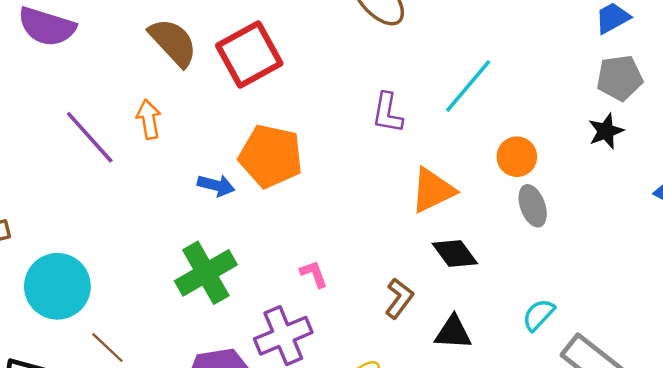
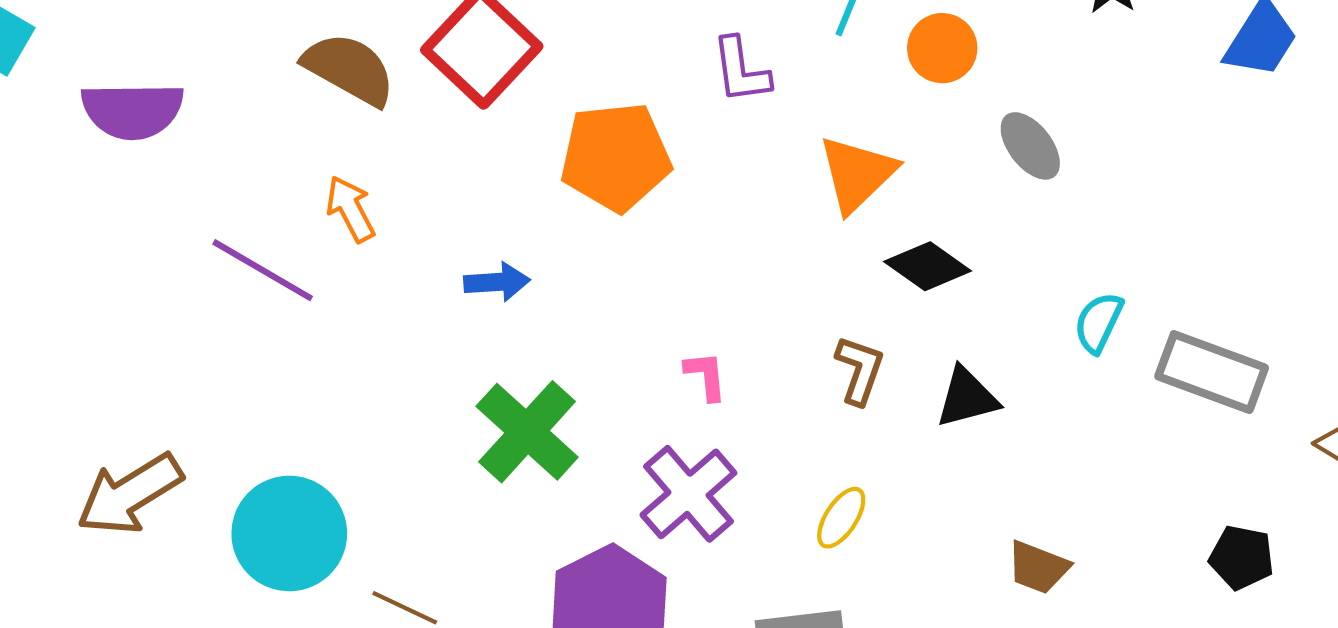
orange pentagon: (271, 156) -> (616, 157), moved
orange circle: (517, 157) -> (942, 48), moved
pink L-shape: (314, 274) -> (706, 376), turned 32

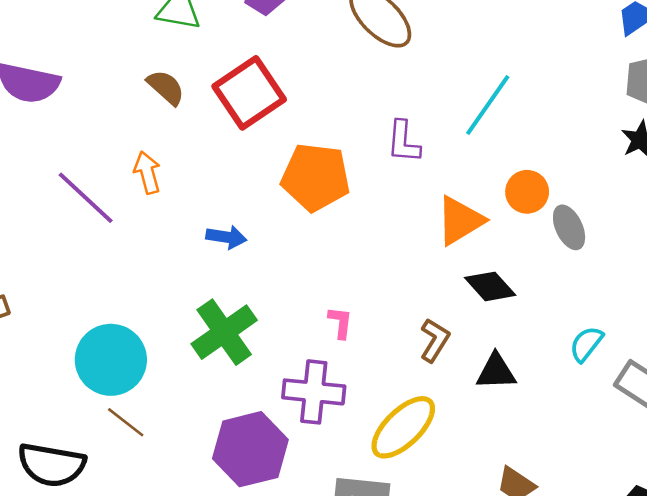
orange circle: (942, 48) -> (527, 192), moved
brown semicircle: (349, 69) -> (166, 87), size x0.7
purple cross: (688, 494) -> (314, 392), turned 34
yellow ellipse: (841, 518) -> (403, 427), size x1.8
cyan circle: (289, 533) -> (111, 360), moved

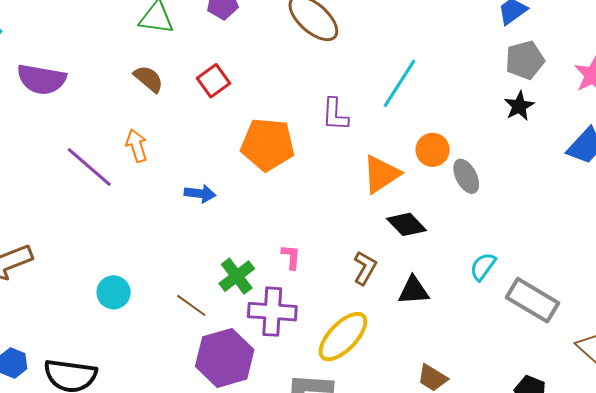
red square: (249, 93) -> (213, 81), size x0.6
green cross: (224, 332) -> (237, 276), moved, size x0.7
cyan circle: (111, 360) -> (114, 292), size x0.6
brown line: (126, 422) -> (191, 305), moved

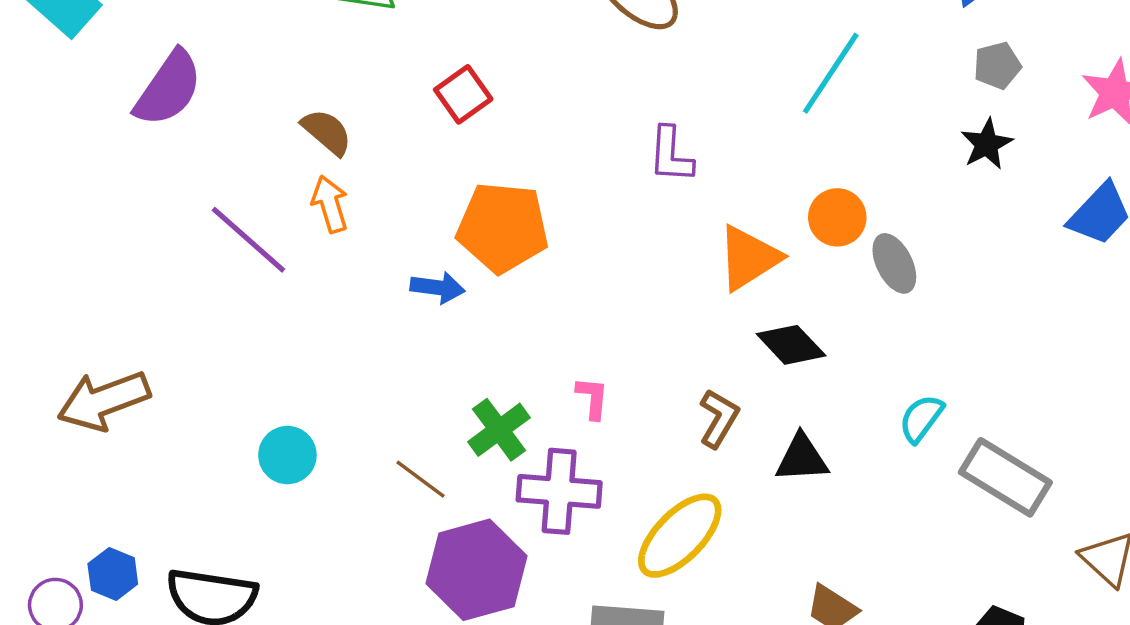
gray pentagon: (525, 60) -> (997, 66), size x0.7
purple semicircle: (42, 79) -> (168, 88), turned -66
brown semicircle: (149, 79) -> (327, 132), moved
cyan line: (399, 83) -> (831, 73), moved
orange pentagon: (268, 145) -> (503, 227), moved

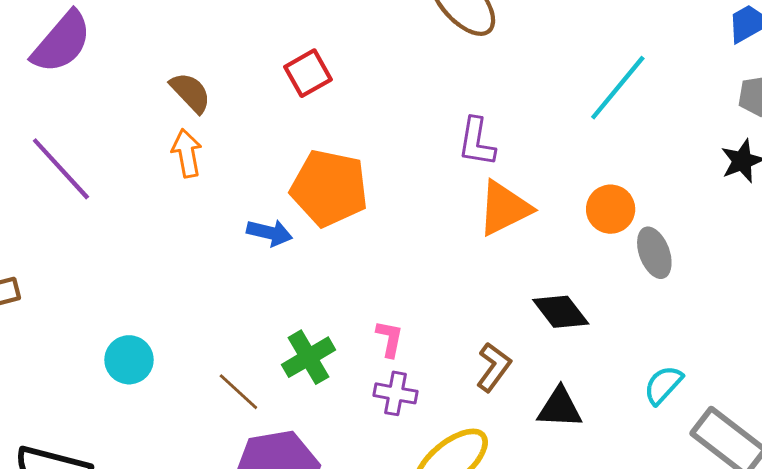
purple line: (248, 240) -> (61, 169), moved
orange triangle: (749, 258) -> (504, 208), moved
purple cross: (559, 491) -> (395, 393), moved, size x0.6

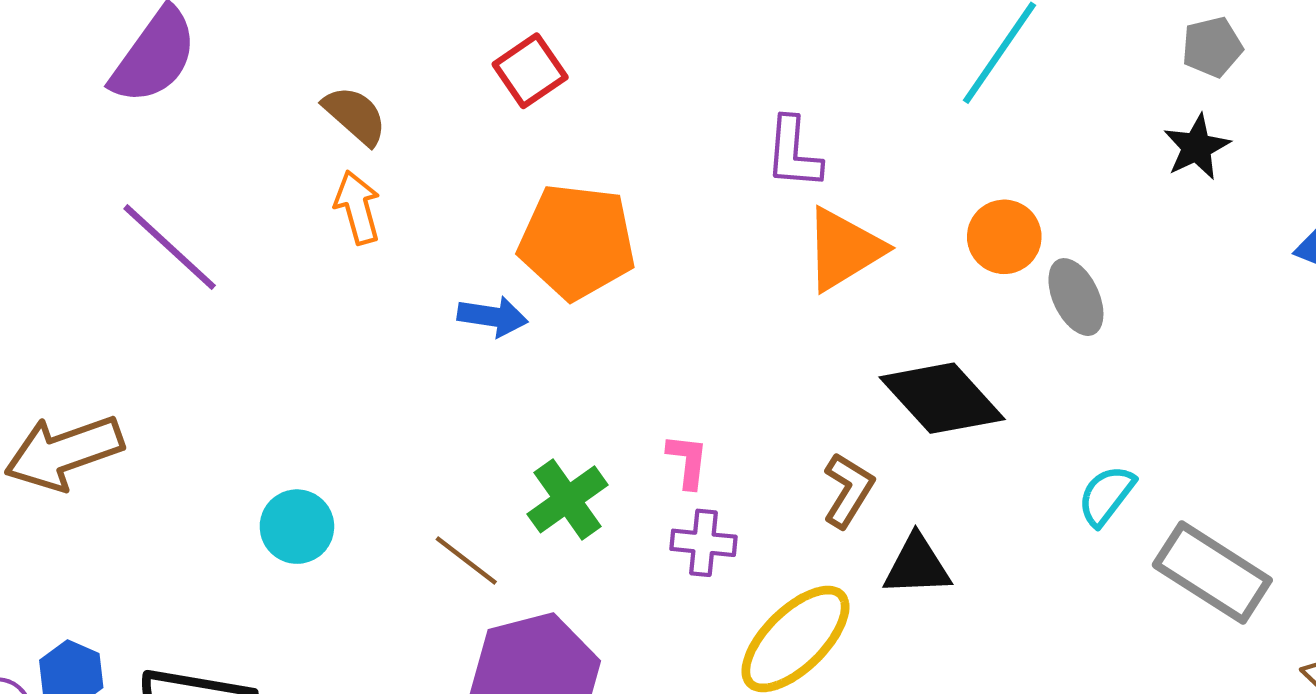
black diamond: (561, 312) -> (942, 398), size x1.4
black triangle: (560, 408) -> (917, 566), moved

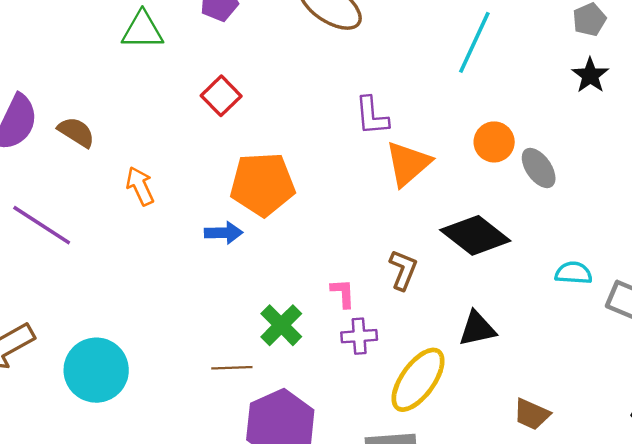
brown semicircle: (355, 115) -> (76, 132), moved
brown L-shape: (848, 490) -> (403, 270), moved
cyan semicircle: (1106, 495) -> (574, 273), turned 66
cyan circle: (297, 527) -> (96, 370), moved, size x1.6
brown line: (466, 561) -> (232, 368), turned -30

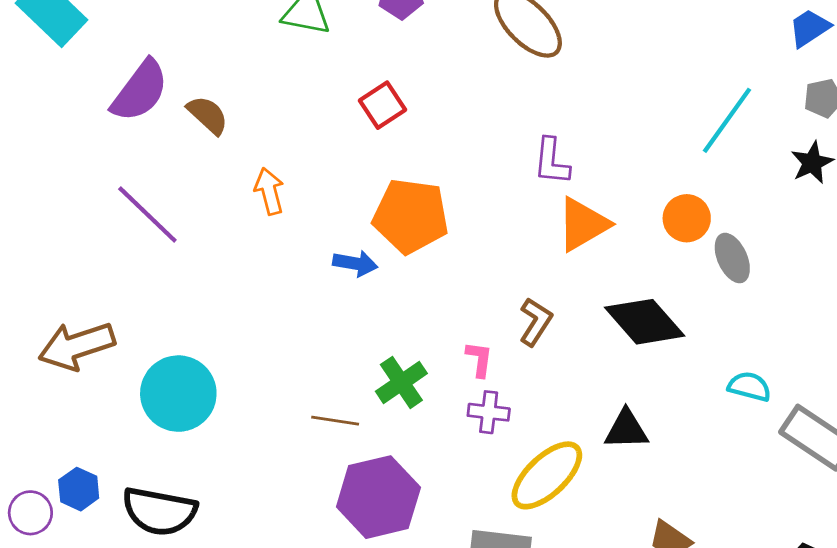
cyan line: (474, 42) -> (727, 120), moved
brown L-shape: (403, 270) -> (536, 322), moved

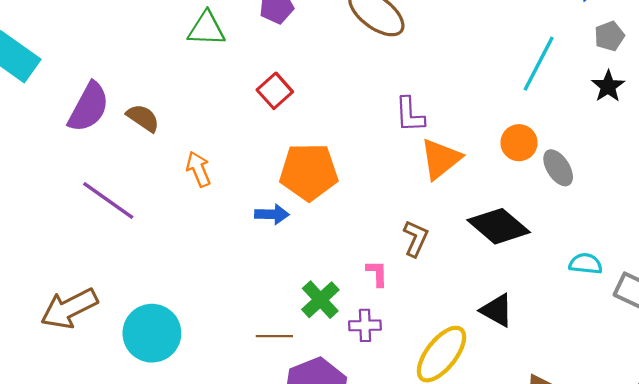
purple cross: (489, 412) -> (365, 325), moved
black triangle: (626, 430) -> (497, 310), turned 39

